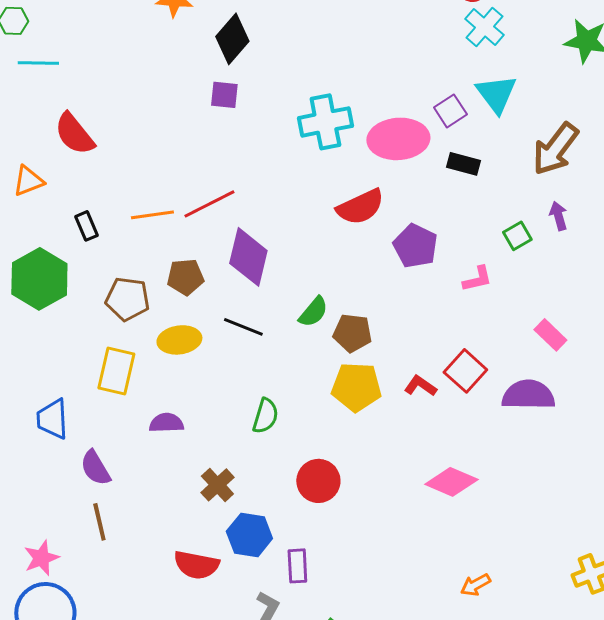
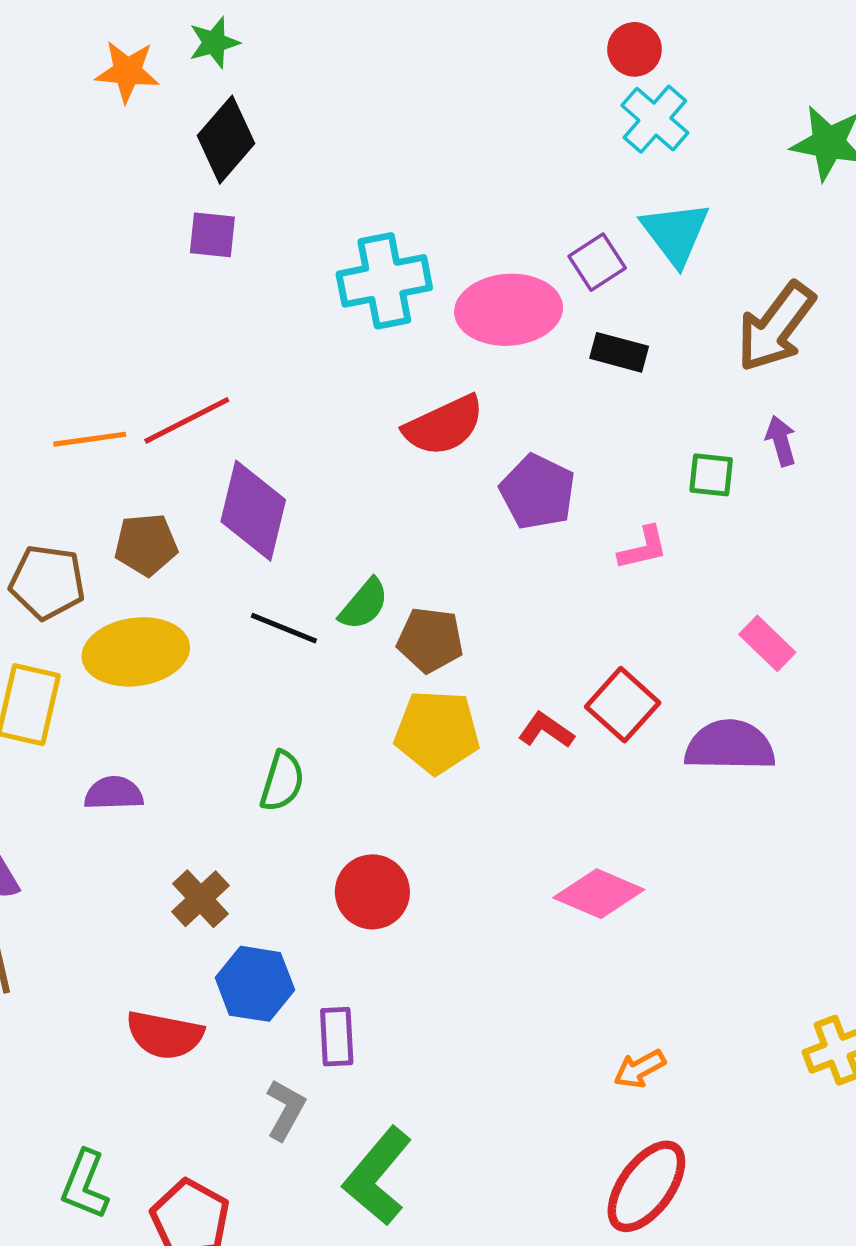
green square: (517, 236) -> (711, 475), turned 36
black line: (243, 327) -> (284, 628), moved
yellow ellipse: (179, 340) -> (136, 652), size x1.4

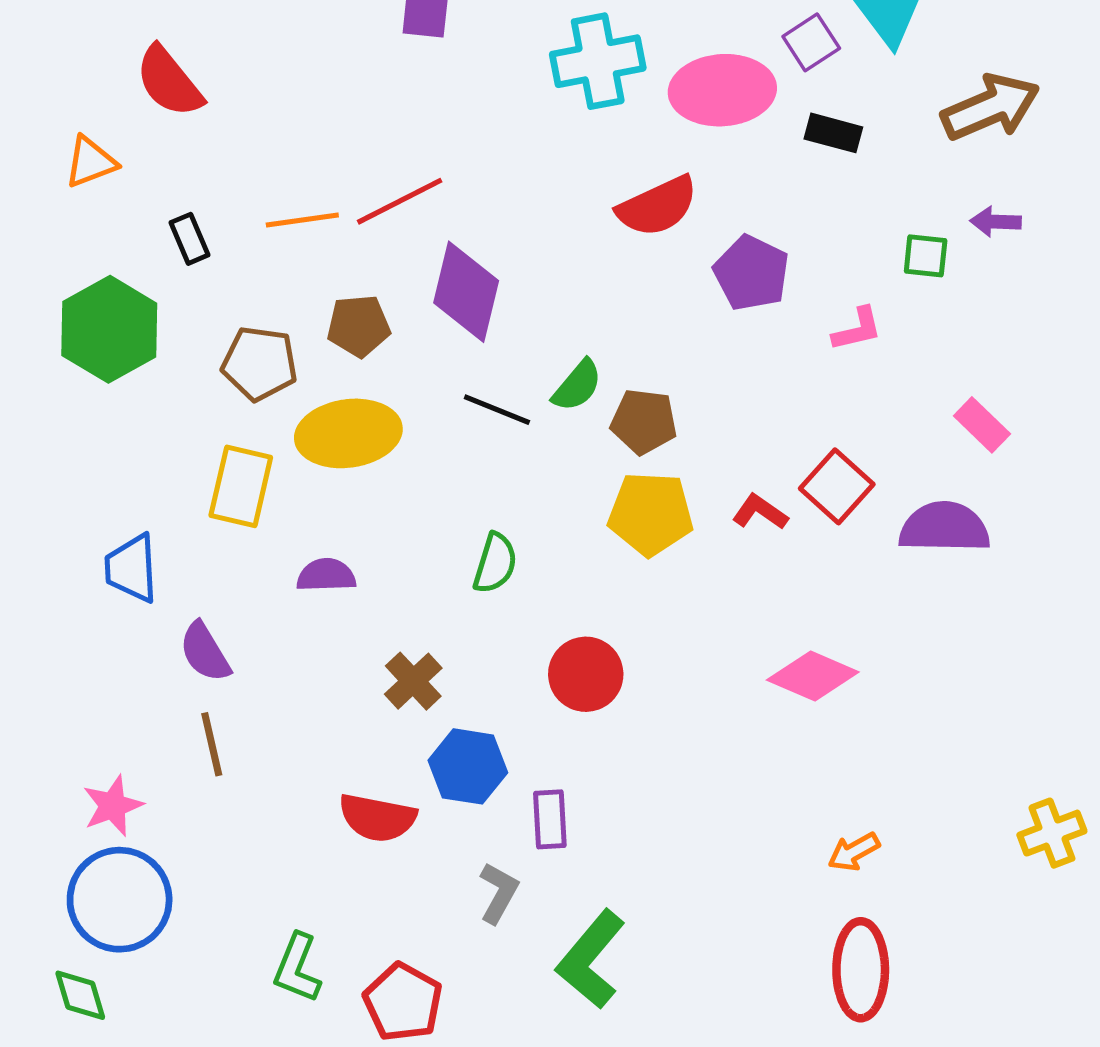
brown arrow: (776, 327) -> (990, 107), turned -150
purple arrow: (781, 441) -> (996, 222), turned -72
red ellipse: (646, 1186) -> (861, 970), turned -36

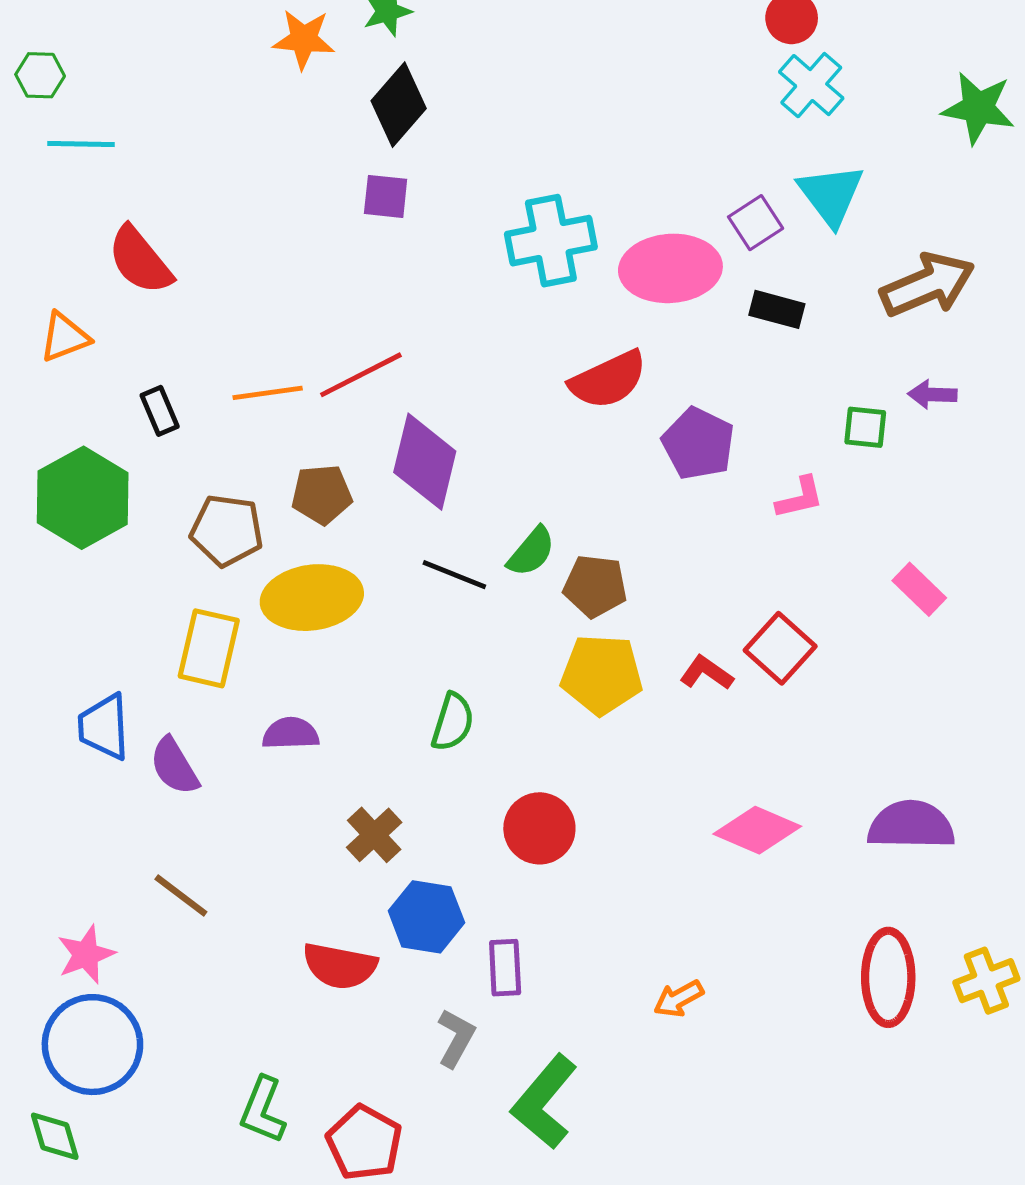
purple semicircle: (944, 527) -> (911, 825), moved
purple semicircle: (205, 652) -> (174, 766), moved
brown line: (212, 744) -> (181, 896), turned -40
orange arrow: (854, 852) -> (679, 999), moved
red ellipse: (861, 970) -> (888, 977), moved

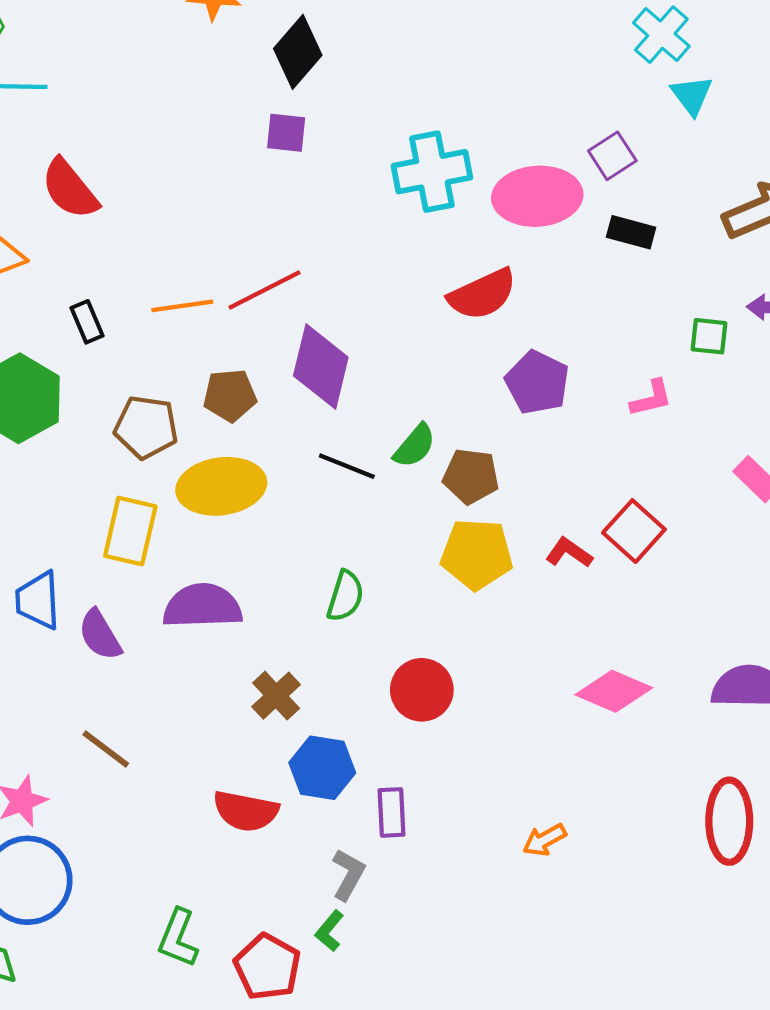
cyan triangle: (831, 195) -> (692, 95), moved, size x0.7
purple pentagon: (698, 444) -> (537, 382), moved
purple semicircle: (291, 733) -> (202, 606), size x1.6
green L-shape: (544, 1102) -> (329, 931), moved, size x0.5

